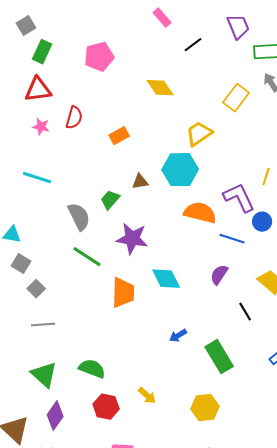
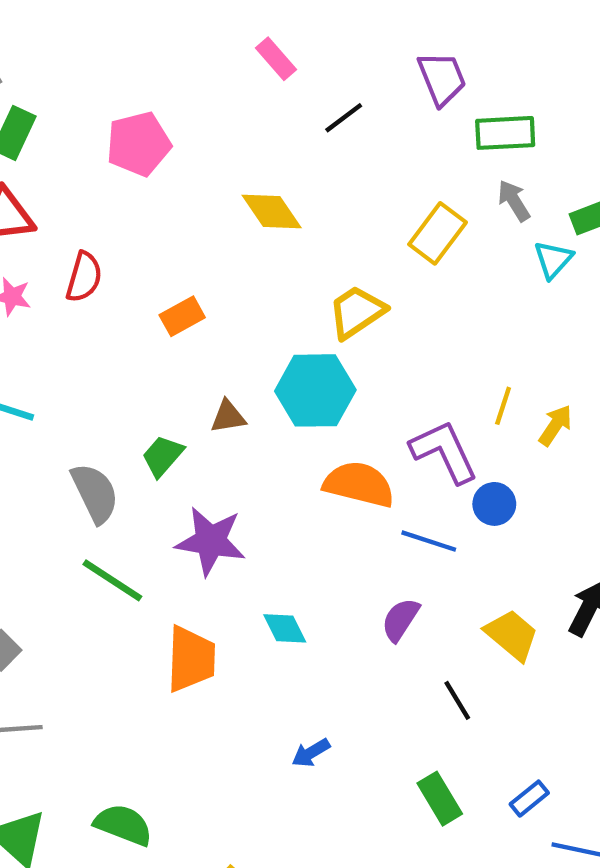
cyan diamond: (166, 279) -> (285, 628), size x0.7
green rectangle: (219, 357) -> (440, 799), moved, size x0.7

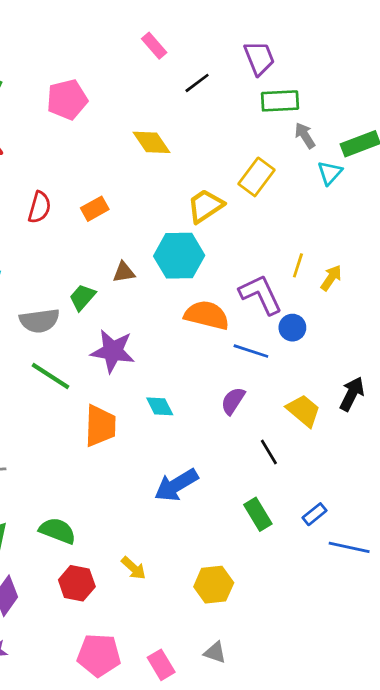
green rectangle: (505, 133) -> (280, 101), moved
yellow rectangle: (438, 233) -> (256, 177), moved
red semicircle: (84, 277) -> (39, 207), moved
gray semicircle: (95, 493) -> (39, 321), turned 108
blue arrow: (311, 753) -> (176, 485), size x1.8

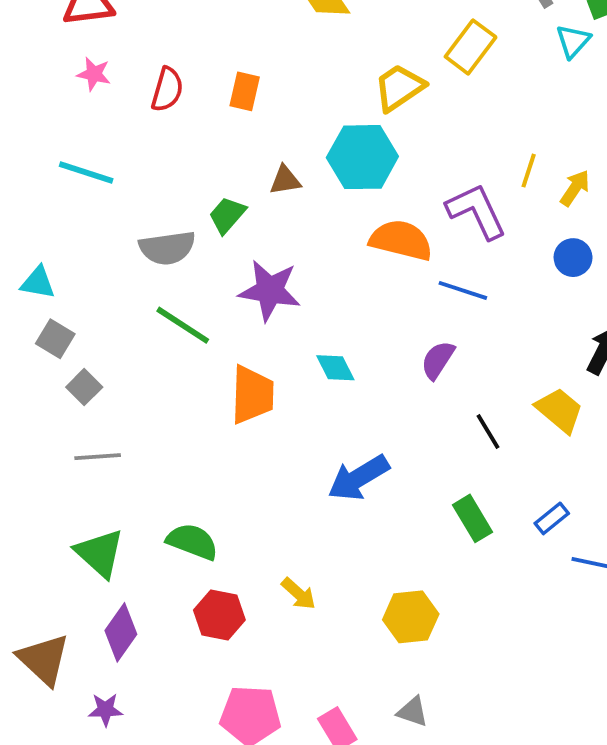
orange rectangle: (95, 209) -> (245, 91), turned -48
blue circle: (292, 328) -> (573, 258), moved
yellow trapezoid: (303, 411) -> (559, 410), moved

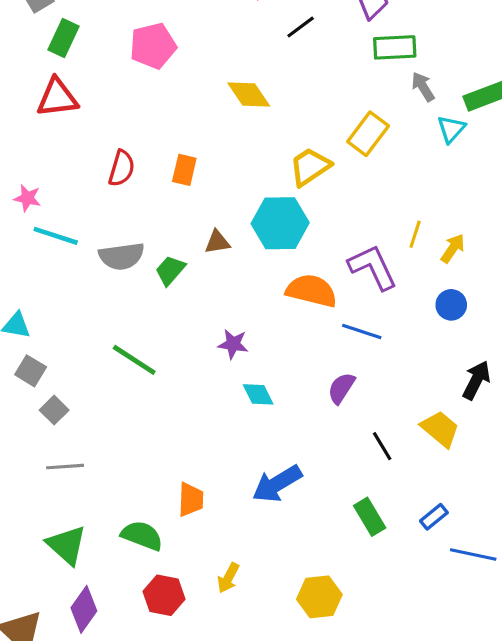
pink star: (94, 74) -> (27, 198), moved
gray semicircle: (167, 248) -> (122, 256), moved
purple star: (270, 290) -> (233, 344), moved, size x0.6
orange trapezoid: (252, 395) -> (191, 499), moved, size x0.7
yellow arrow: (299, 594) -> (228, 578), turned 76

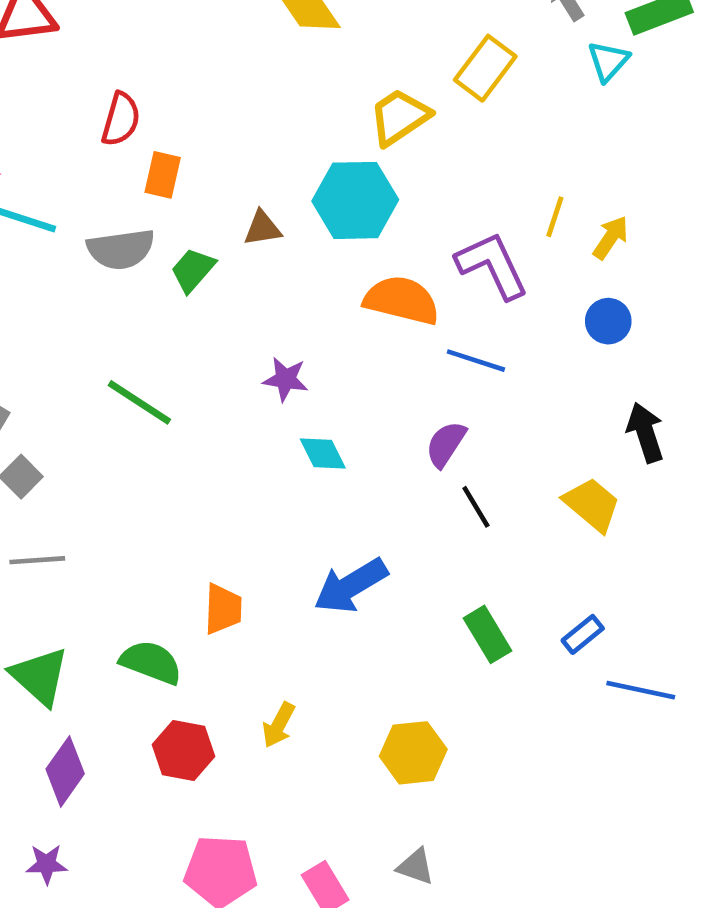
orange rectangle: (184, 170) -> (163, 175), moved
black arrow: (476, 380) -> (645, 433), turned -45
black line: (382, 446) -> (476, 507), moved

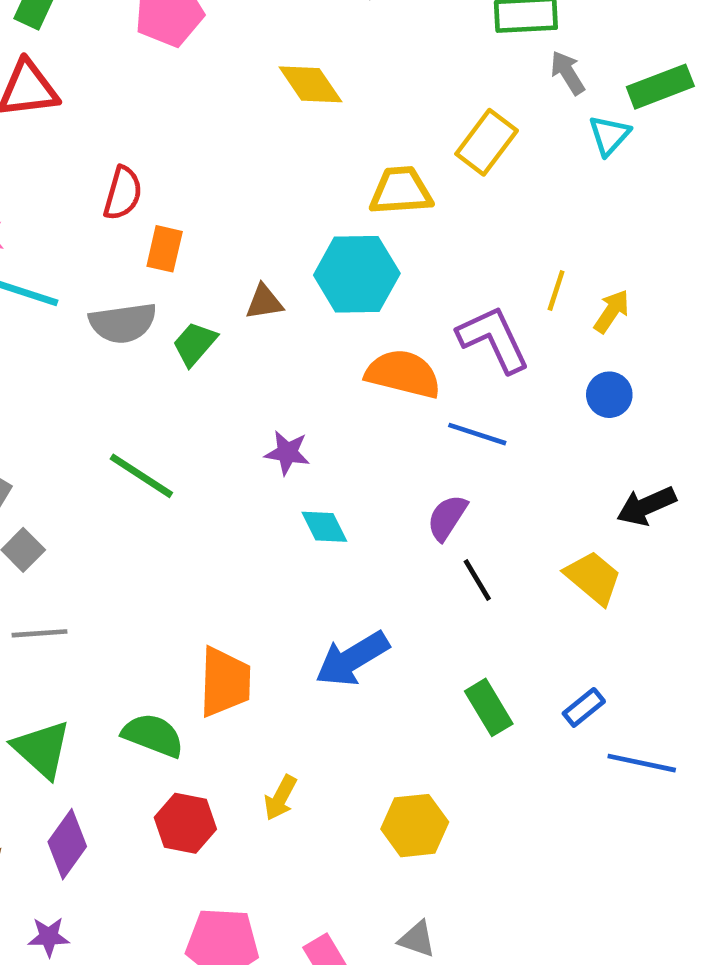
yellow trapezoid: (399, 117) -> (401, 191), turned 30
black arrow: (645, 433) -> (646, 506), turned -96
orange trapezoid: (223, 609) -> (225, 682), size x1.4

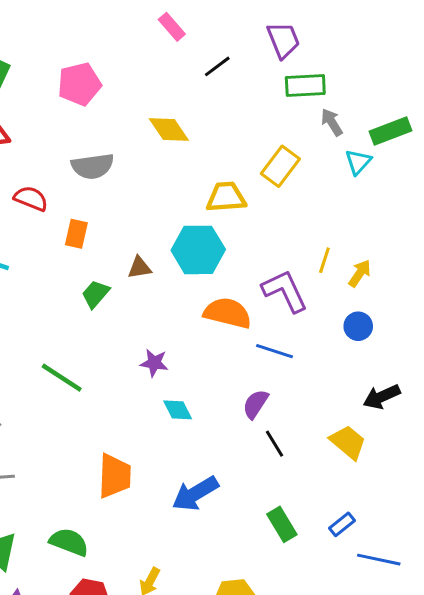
red semicircle: (123, 193) -> (31, 199), moved, turned -84
gray semicircle: (123, 323) -> (93, 166), moved
orange trapezoid: (225, 682) -> (115, 476), moved

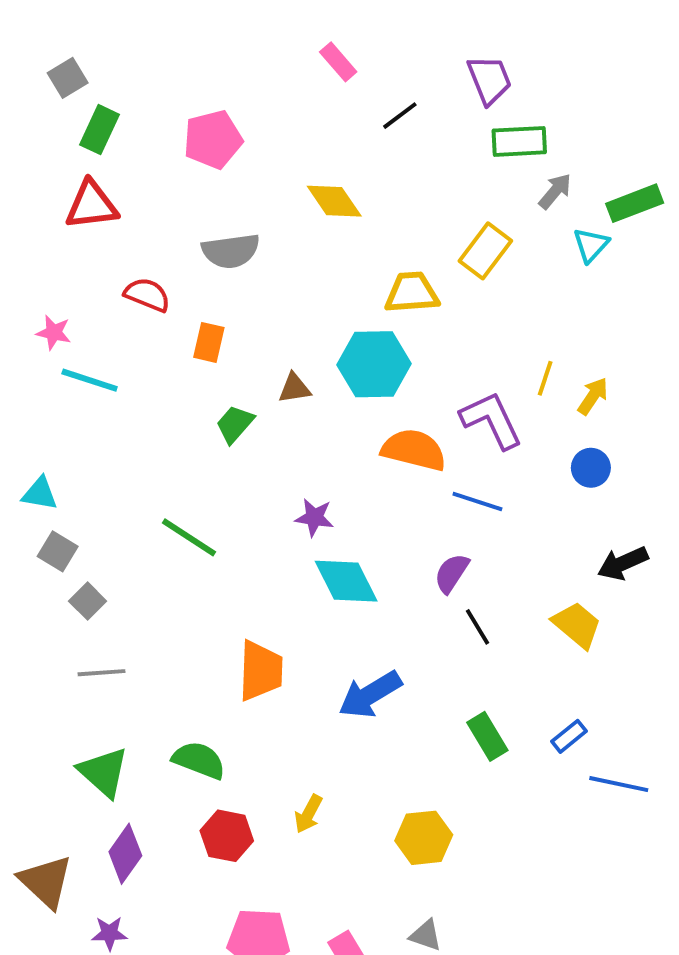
gray arrow: (332, 122) -> (555, 191), turned 72
cyan diamond: (178, 410) -> (346, 581), size x1.6

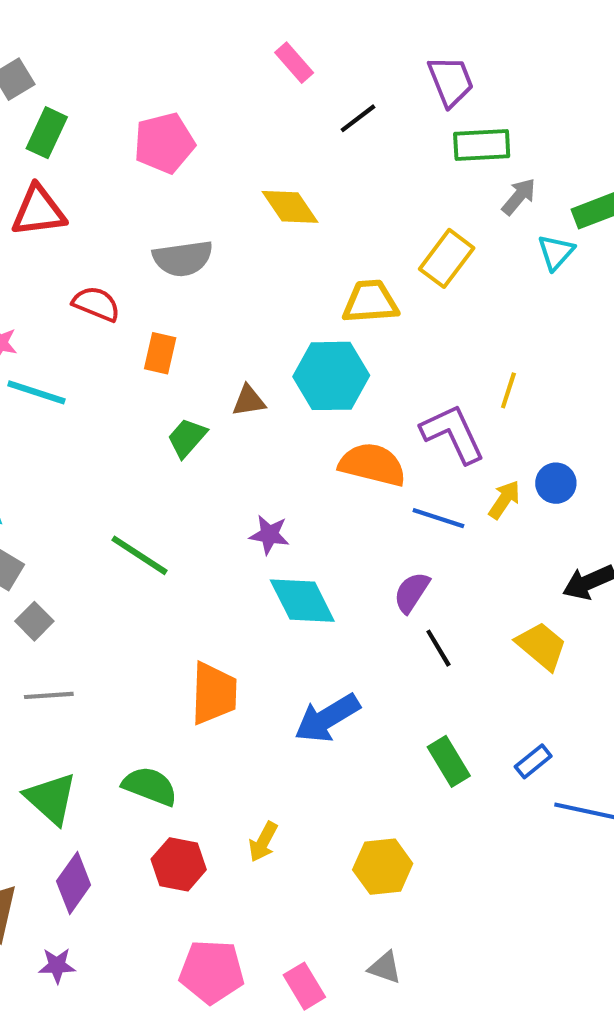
yellow arrow: (593, 396) -> (504, 500), moved

